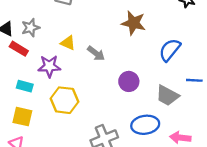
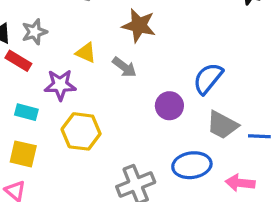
brown star: (133, 23) -> (139, 25), moved
blue semicircle: (170, 50) -> (208, 78), moved
blue line: (194, 80) -> (259, 136), moved

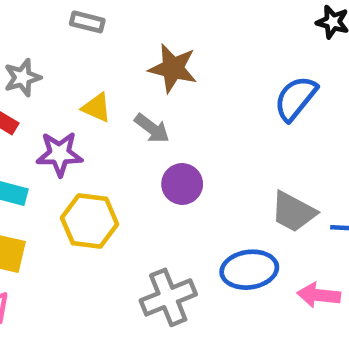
blue semicircle: (208, 78) -> (296, 98), moved
purple circle: (169, 106) -> (182, 184), moved

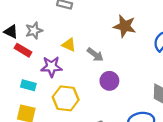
brown star: (173, 68) -> (125, 26), moved

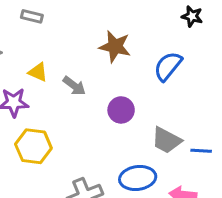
purple circle: (109, 81) -> (121, 110), moved

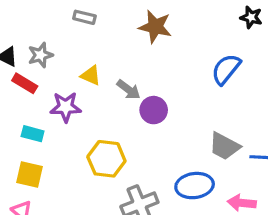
brown star: (115, 47) -> (155, 27), moved
purple circle: (121, 110) -> (154, 110), moved
yellow hexagon: (33, 146) -> (106, 159), moved

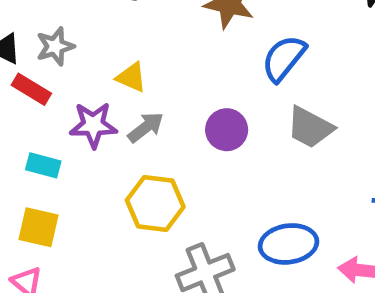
blue semicircle: (226, 69) -> (284, 58), moved
gray arrow: (128, 90) -> (146, 127), moved, turned -75
gray trapezoid: (224, 146) -> (310, 127), moved

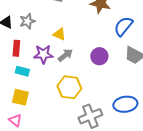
red rectangle: (31, 89) -> (16, 48), moved, turned 63

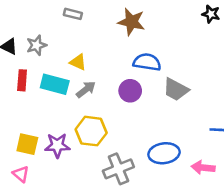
blue semicircle: (123, 26) -> (147, 62), moved, turned 60
purple star: (43, 54) -> (57, 145), moved
cyan rectangle: (22, 71) -> (55, 84), moved, size x1.5

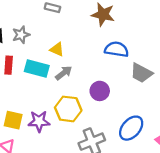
purple circle: (130, 91) -> (100, 91), moved
blue ellipse: (164, 153) -> (131, 128), turned -40

